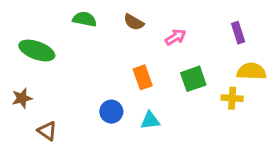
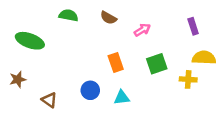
brown triangle: (47, 131) -> (49, 100), moved

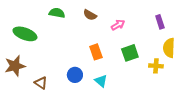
yellow semicircle: (204, 58) -> (169, 48), turned -90
brown star: (18, 79) -> (15, 66), size x1.5
cyan triangle: (122, 98) -> (101, 81), turned 48

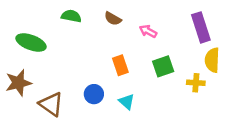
purple rectangle: (160, 22) -> (201, 27), size x1.6
pink arrow: (118, 25) -> (148, 31), turned -120
brown triangle: (41, 83) -> (51, 104), size x1.5

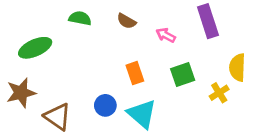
purple rectangle: (201, 27) -> (208, 21), moved
green ellipse: (31, 42) -> (35, 48), turned -44
yellow cross: (196, 83) -> (219, 93), turned -36
cyan triangle: (127, 102) -> (142, 114), size x1.6

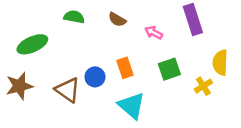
blue circle: (105, 105) -> (95, 77), moved
brown triangle: (58, 117) -> (68, 90), moved

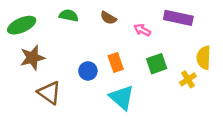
purple rectangle: (193, 20) -> (178, 18), turned -60
green ellipse: (32, 44) -> (22, 25), moved
brown star: (19, 86) -> (32, 58), moved
brown triangle: (68, 90) -> (49, 93), moved

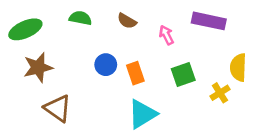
pink arrow: (142, 30) -> (166, 35), turned 35
blue circle: (88, 71) -> (106, 65), moved
cyan triangle: (122, 97) -> (142, 114), turned 48

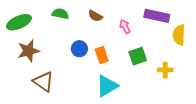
yellow semicircle: (238, 67) -> (179, 35), moved
yellow cross: (220, 93) -> (165, 70), turned 32

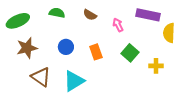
blue circle: (79, 49) -> (66, 47), moved
green square: (138, 56) -> (130, 53), turned -30
cyan triangle: (107, 86) -> (74, 81), moved

